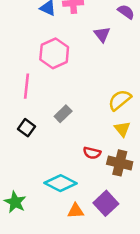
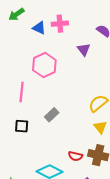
black square: (26, 128) -> (22, 126), turned -32
red semicircle: (92, 153) -> (75, 156), moved

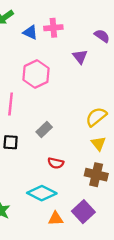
red semicircle: (75, 156) -> (56, 163), moved

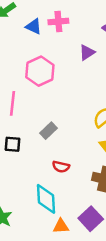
purple triangle: (80, 57) -> (87, 52), turned 35
cyan diamond: (42, 193) -> (46, 199), turned 60

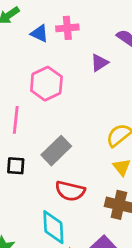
gray rectangle: (48, 131) -> (56, 151), size x1.5
red semicircle: (61, 167) -> (70, 191), size x1.5

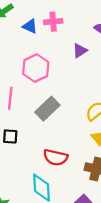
gray rectangle: (56, 151) -> (47, 109), moved

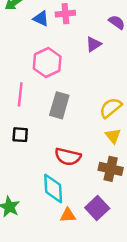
gray rectangle: (47, 109) -> (59, 105), turned -30

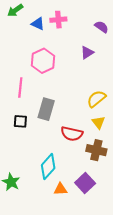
purple triangle: (94, 44) -> (87, 52), moved
gray rectangle: (59, 105) -> (46, 109), moved
red semicircle: (68, 157) -> (72, 134), moved
cyan diamond: (53, 188) -> (48, 167), turned 45

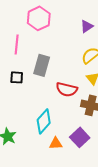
purple triangle: (87, 52) -> (87, 26), moved

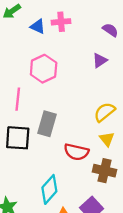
purple triangle: (87, 26) -> (100, 60), moved
black square: (17, 77) -> (18, 138), size x1.6

